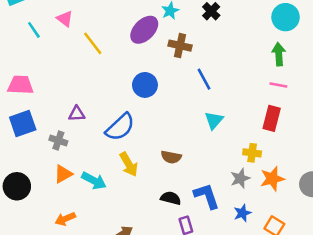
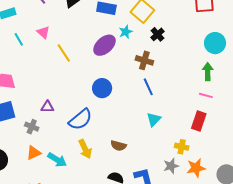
brown cross: (180, 46) -> (144, 60), moved

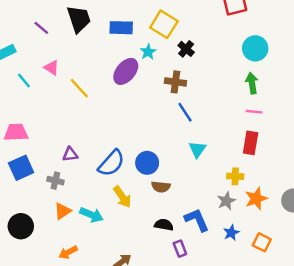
blue circle: (102, 88) -> (147, 163), moved

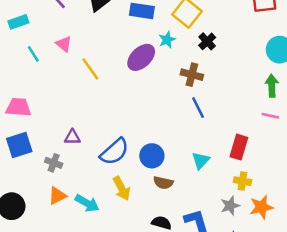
red rectangle: (251, 143) -> (239, 147), moved
cyan triangle: (197, 149) -> (201, 160), moved

